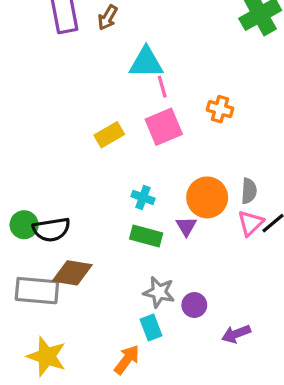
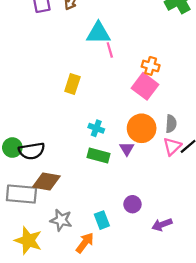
pink square: (164, 127) -> (145, 86), moved, turned -30
yellow rectangle: (109, 135) -> (72, 84), turned -42
gray star: (159, 292) -> (61, 220), moved

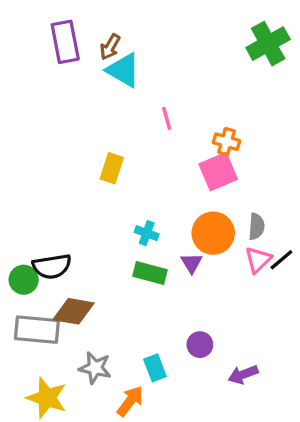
cyan triangle: (98, 33) -> (123, 70), moved, turned 30
pink square: (145, 86) -> (218, 172), turned 30
green circle: (12, 148) -> (24, 280), moved

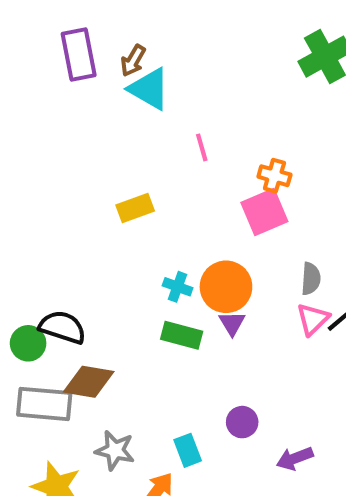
yellow rectangle: (112, 168) -> (135, 208), turned 52
orange circle: (213, 233) -> (226, 287), moved
black semicircle: (52, 266) -> (62, 327), turned -153

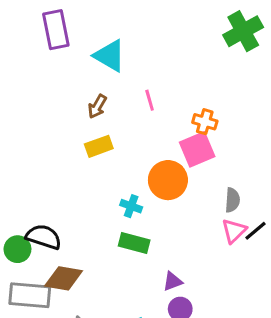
brown arrow: (133, 61) -> (97, 106), moved
orange circle: (226, 287) -> (168, 180), moved
purple triangle: (232, 323) -> (173, 281), moved, turned 40

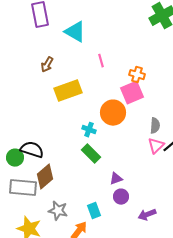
brown arrow: (97, 106) -> (47, 65), moved
yellow rectangle: (99, 146) -> (68, 91), size x1.5
green rectangle: (134, 243) -> (91, 154), turned 30
brown diamond: (64, 278) -> (45, 177), turned -50

